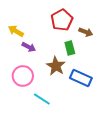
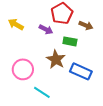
purple arrow: (29, 47) -> (46, 29), moved
green rectangle: (70, 48) -> (70, 41), turned -64

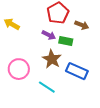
purple arrow: (46, 29) -> (49, 35), moved
cyan line: (42, 92) -> (47, 87), moved

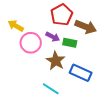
brown arrow: (82, 25) -> (86, 27), size x1.5
pink circle: (19, 69) -> (31, 43), moved

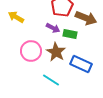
pink circle: (31, 43) -> (31, 51), moved

